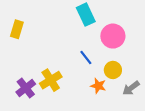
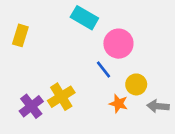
cyan rectangle: (86, 15) -> (84, 18), moved, turned -35
pink circle: (113, 36) -> (118, 44), moved
gray arrow: (131, 88) -> (158, 106), turned 42

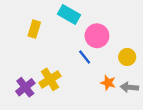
yellow rectangle: (20, 35) -> (34, 29), moved
yellow circle: (136, 84) -> (127, 57), moved
orange star: (118, 104) -> (108, 83), moved

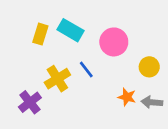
cyan rectangle: (69, 14) -> (71, 30), moved
blue line: (85, 57) -> (86, 69), moved
yellow cross: (50, 79) -> (57, 79), moved

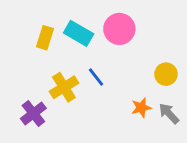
pink circle: (114, 42) -> (119, 29), moved
orange star: (127, 97) -> (141, 108), turned -30
gray arrow: (152, 102) -> (169, 113), turned 42

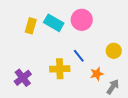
blue line: (96, 77) -> (79, 56), moved
yellow cross: (64, 87) -> (60, 69), moved, turned 30
gray arrow: (169, 113) -> (113, 87), moved, turned 77

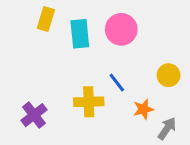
cyan rectangle: (54, 23) -> (80, 34), turned 54
yellow rectangle: (31, 26) -> (46, 19), moved

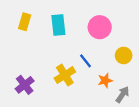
yellow rectangle: (46, 19) -> (25, 22), moved
pink circle: (121, 29) -> (100, 27), moved
yellow cross: (89, 102) -> (65, 75), turned -30

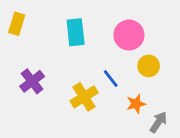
yellow rectangle: (25, 22) -> (17, 24), moved
yellow circle: (124, 55) -> (149, 66), moved
purple cross: (25, 85) -> (32, 81), moved

